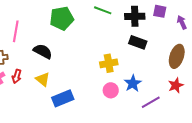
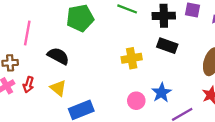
yellow cross: (109, 63) -> (132, 58), moved

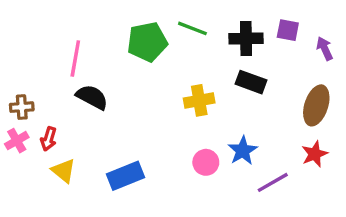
green pentagon: (80, 18) -> (147, 42), moved
pink line: (27, 33) -> (75, 59), moved
yellow triangle: (58, 88) -> (64, 171), moved

